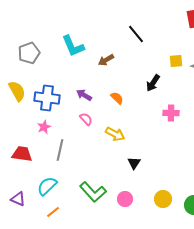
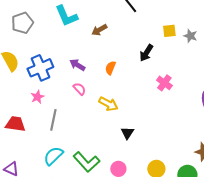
blue cross: (47, 98) -> (40, 68), turned -30
orange semicircle: (117, 98) -> (110, 68), turned -112
pink cross: (171, 113) -> (164, 83), turned 35
cyan semicircle: (47, 186) -> (53, 156), moved

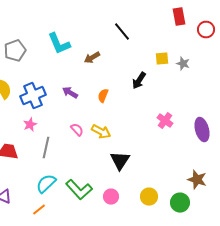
pink cross: (164, 83) -> (165, 121), moved
pink semicircle: (79, 89) -> (77, 130), moved
black triangle: (127, 133) -> (120, 161), size x1.5

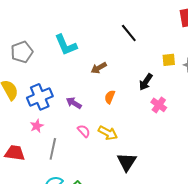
brown arrow: (92, 58) -> (99, 68), moved
purple arrow: (70, 93) -> (74, 103), moved
pink cross: (165, 121) -> (159, 105), moved

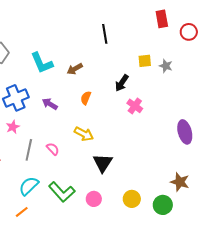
black line: (129, 33) -> (105, 34), turned 30
cyan L-shape: (66, 45) -> (42, 63), moved
pink semicircle: (84, 131) -> (53, 149), moved

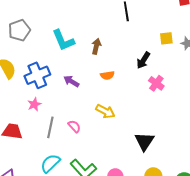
brown arrow: (75, 69) -> (96, 46), turned 133
orange semicircle: (86, 98) -> (107, 75), turned -120
black triangle: (103, 163) -> (144, 141), moved

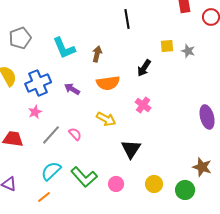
orange semicircle: (107, 75) -> (108, 83), size x1.6
pink cross: (156, 83) -> (143, 105), moved
gray line: (50, 127) -> (51, 135), turned 30
black triangle: (144, 141) -> (131, 149), moved

